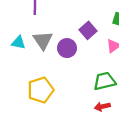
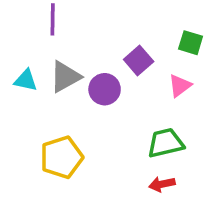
gray triangle: (43, 40) -> (65, 77), turned 35

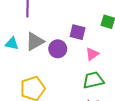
purple square: (139, 61) -> (78, 32), turned -35
pink triangle: (180, 86) -> (92, 54), moved

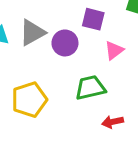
green trapezoid: (93, 80) -> (90, 88), moved

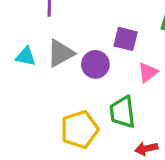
green trapezoid: (90, 88) -> (122, 112), turned -84
yellow pentagon: (29, 100) -> (80, 129), moved

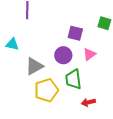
gray triangle: (61, 53) -> (34, 66), moved
purple circle: (95, 64) -> (63, 55), moved

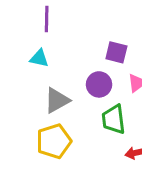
cyan triangle: (12, 44) -> (39, 58), moved
yellow pentagon: (46, 90) -> (54, 141), moved

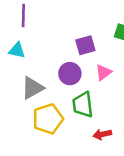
purple square: (116, 52) -> (85, 45), turned -30
yellow pentagon: (54, 141) -> (48, 119), moved

